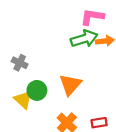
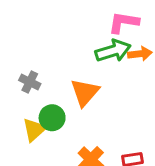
orange triangle: (70, 85) -> (85, 92), moved
yellow triangle: (23, 100) -> (34, 130), turned 36

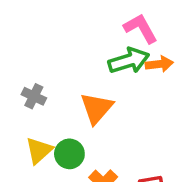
pink L-shape: (124, 22) -> (141, 28), turned 52
green circle: (52, 118) -> (69, 154), moved

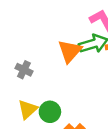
orange triangle: (97, 108) -> (70, 51), moved

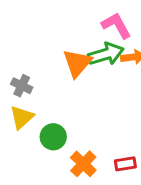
yellow triangle: (28, 109) -> (22, 117), moved

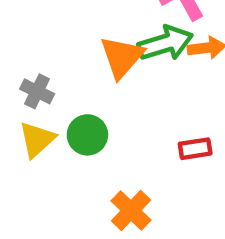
green circle: (53, 137) -> (87, 135), moved
red rectangle: (125, 164) -> (195, 149), moved

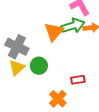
gray cross: (37, 91) -> (17, 47), size x1.6
red rectangle: (195, 149) -> (78, 80), moved

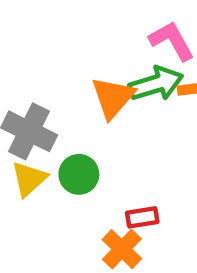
red rectangle: (78, 80) -> (142, 217), moved

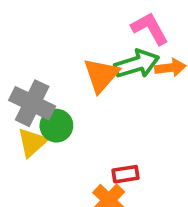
green circle: (79, 174) -> (56, 126), moved

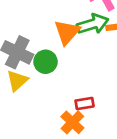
green circle: (56, 126) -> (46, 62), moved

